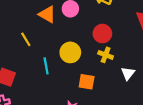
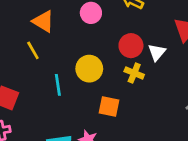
orange triangle: (47, 14) -> (43, 21), moved
white triangle: (128, 73) -> (157, 52), moved

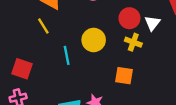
orange square: (109, 107) -> (124, 76), moved

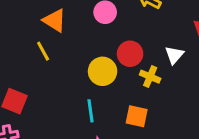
red circle: (129, 18) -> (130, 54), moved
cyan line: (67, 55) -> (90, 111), moved

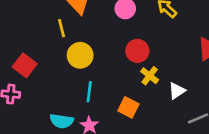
white triangle: (174, 55) -> (177, 91), moved
yellow circle: (103, 71) -> (80, 55), moved

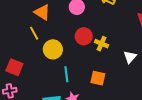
red circle: (137, 51) -> (84, 36), moved
yellow cross: (150, 76) -> (102, 44), moved

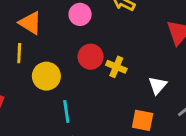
yellow line: (34, 33) -> (19, 53), turned 32
orange square: (98, 78) -> (143, 120), moved

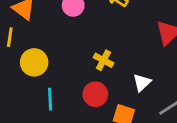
red circle: (91, 57) -> (95, 94), moved

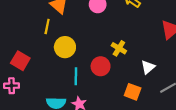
red circle: (95, 94) -> (101, 66), moved

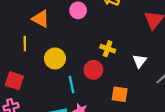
yellow line: (47, 27) -> (25, 44), moved
orange square: (133, 92) -> (120, 94), moved

